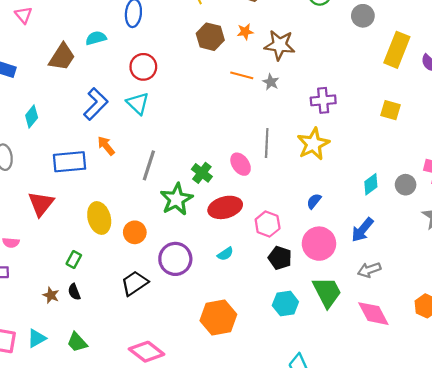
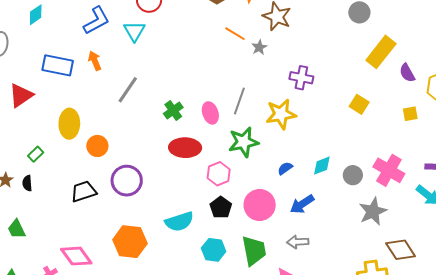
green star: (176, 199) -> (243, 142), moved
blue semicircle: (314, 201) -> (285, 168), moved
cyan semicircle: (225, 254) -> (179, 222), moved, size x1.8
orange hexagon: (218, 318) -> (130, 242), moved

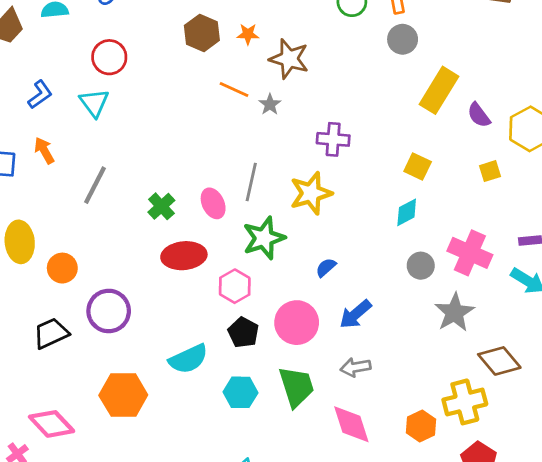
blue L-shape: (96, 21) -> (40, 95), size x0.7
cyan diamond: (322, 166) -> (407, 212), moved

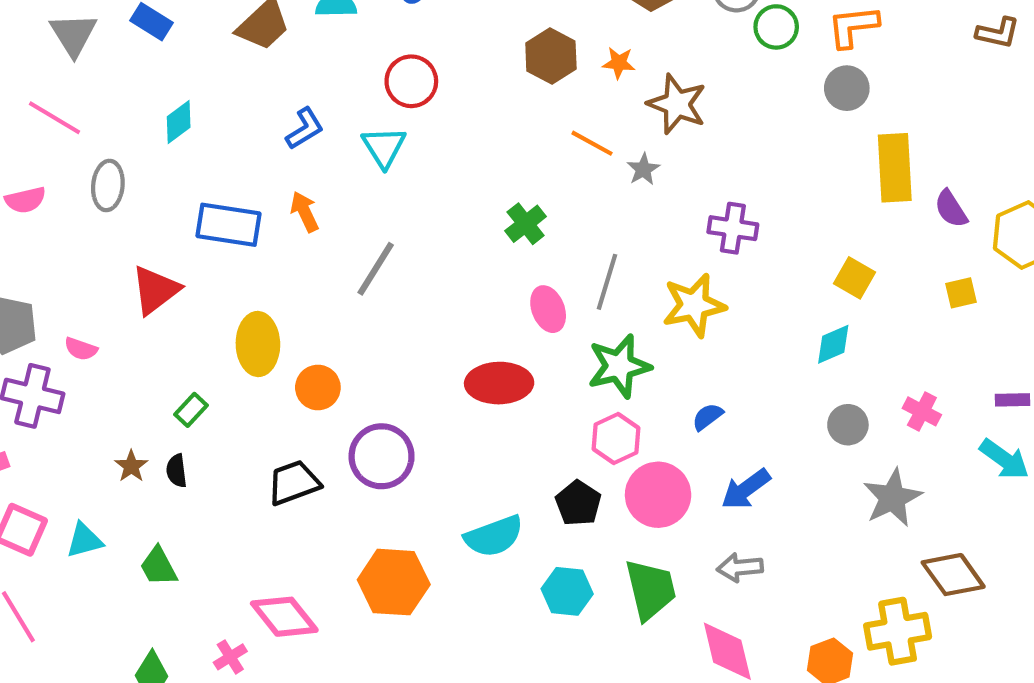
yellow rectangle: (439, 90) -> (895, 168), turned -39
green cross: (161, 206) -> (526, 224), moved
pink cross: (470, 253) -> (922, 411), size x0.6
pink hexagon: (235, 286) -> (616, 439), moved

